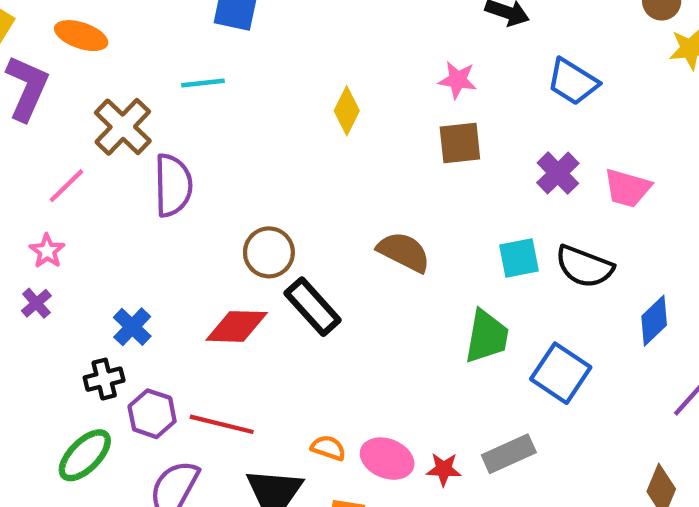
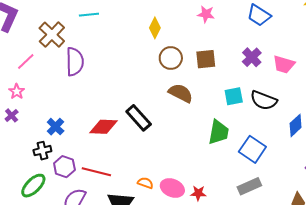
brown square: (460, 143) -> (206, 59), moved
brown circle: (269, 252) -> (171, 58), moved
gray rectangle: (509, 454) -> (249, 186), moved

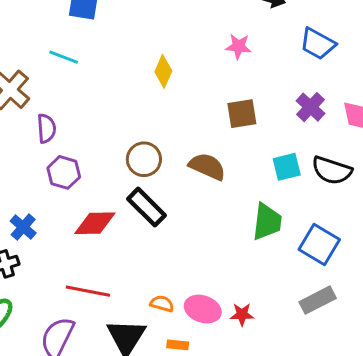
cyan line: (89, 15) -> (64, 57), turned 30
brown circle: (171, 58) -> (144, 159), moved
purple semicircle: (75, 62) -> (46, 128), size x0.7
purple hexagon: (64, 167) -> (64, 172), moved

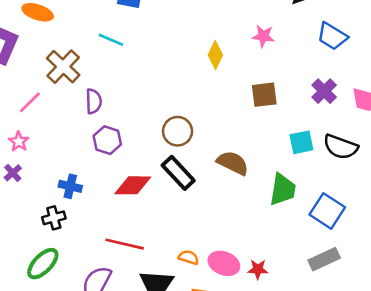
yellow diamond: (163, 71) -> (215, 55), moved
brown semicircle: (207, 166) -> (233, 163), moved
blue cross: (23, 227) -> (70, 186), turned -30

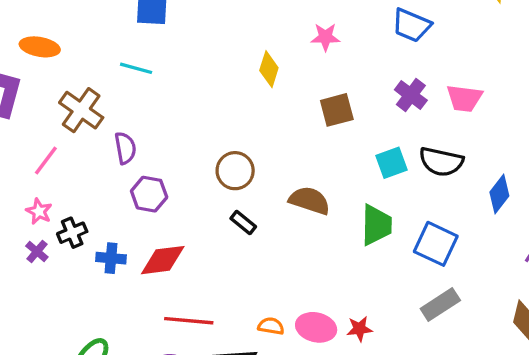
black rectangle: (178, 173) -> (243, 223), size x0.6
red diamond: (133, 185) -> (163, 260), moved
black cross: (54, 218) -> (72, 233), moved

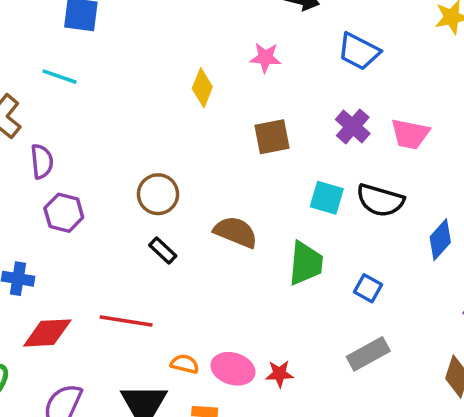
cyan square: (392, 163) -> (327, 198), turned 32
blue square: (436, 244) -> (368, 288), size x0.6
red diamond: (163, 260) -> (47, 333), moved
red line: (189, 321) -> (126, 321), moved

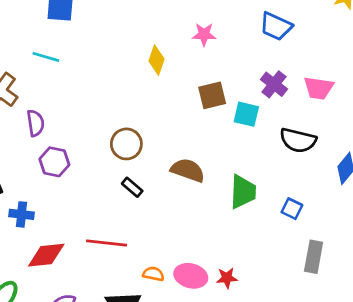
cyan square: (327, 198) -> (246, 114), moved
gray rectangle: (368, 354) -> (314, 257), moved, turned -48

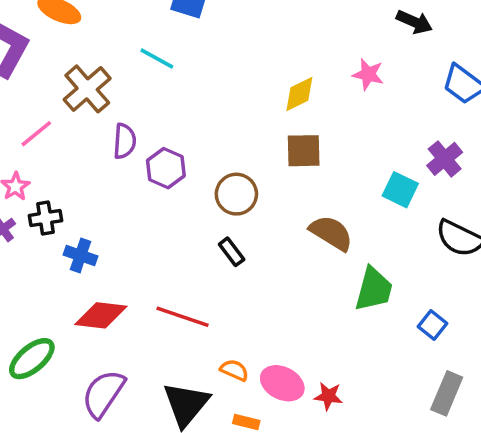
yellow diamond: (156, 60) -> (299, 94), turned 32
brown square: (212, 95) -> (304, 151), moved
purple hexagon: (54, 162) -> (166, 168), moved
brown semicircle: (188, 170) -> (331, 233), moved

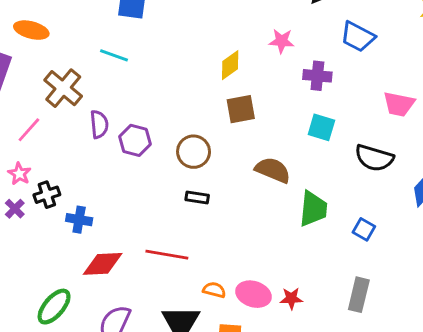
purple cross: (445, 159) -> (317, 76), moved, turned -36
black rectangle: (232, 252) -> (197, 198), turned -35
gray rectangle: (447, 393) -> (359, 295), moved

